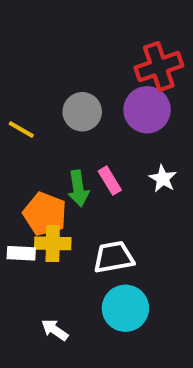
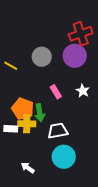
green arrow: (78, 188) -> (40, 113), moved

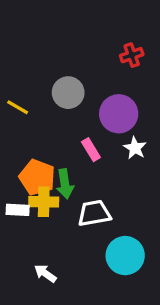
red cross: (81, 34) -> (132, 55), size x0.6
purple circle: (75, 56) -> (119, 114), moved
cyan circle: (64, 157) -> (125, 256), moved

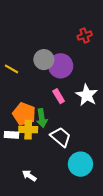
purple circle: (119, 114) -> (61, 66), moved
white star: (135, 148) -> (87, 95), size x1.5
white trapezoid: (94, 213) -> (61, 137), turned 50

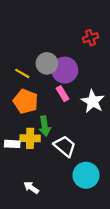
yellow line: (11, 69) -> (22, 73), moved
pink rectangle: (59, 96) -> (63, 94), moved
orange pentagon: (24, 114) -> (26, 101), moved

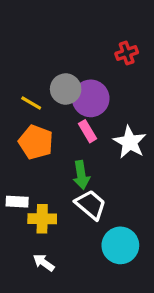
green arrow: (45, 126) -> (81, 175), moved
yellow cross: (30, 138) -> (42, 219), moved

